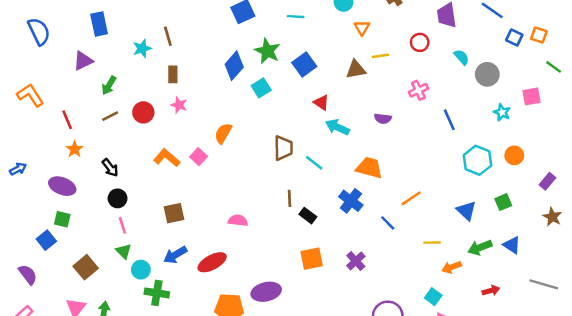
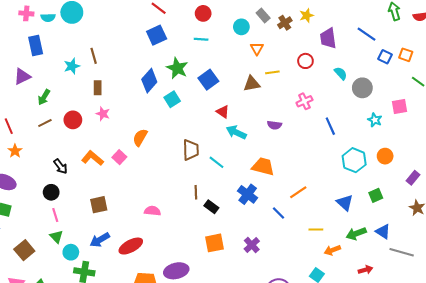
black arrow: (110, 168) -> (60, 166), moved
gray line: (544, 284) -> (402, 252), moved

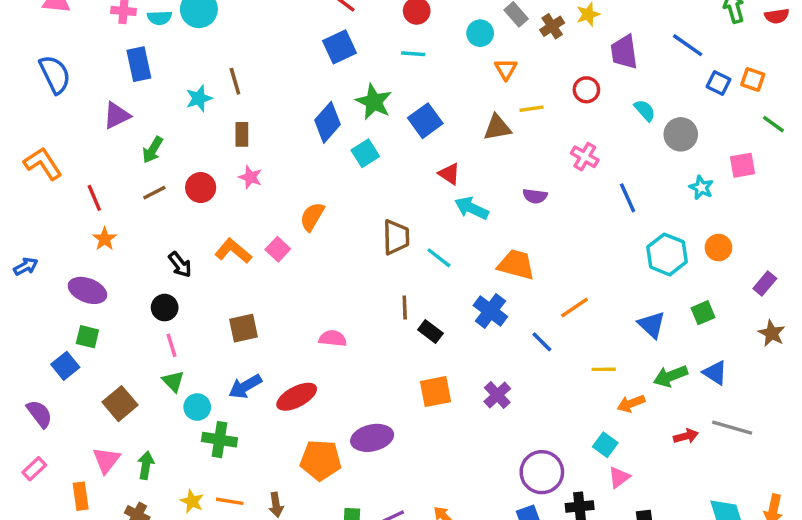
pink cross: (304, 101) -> (585, 157), turned -35
gray line: (402, 252) -> (732, 428), moved

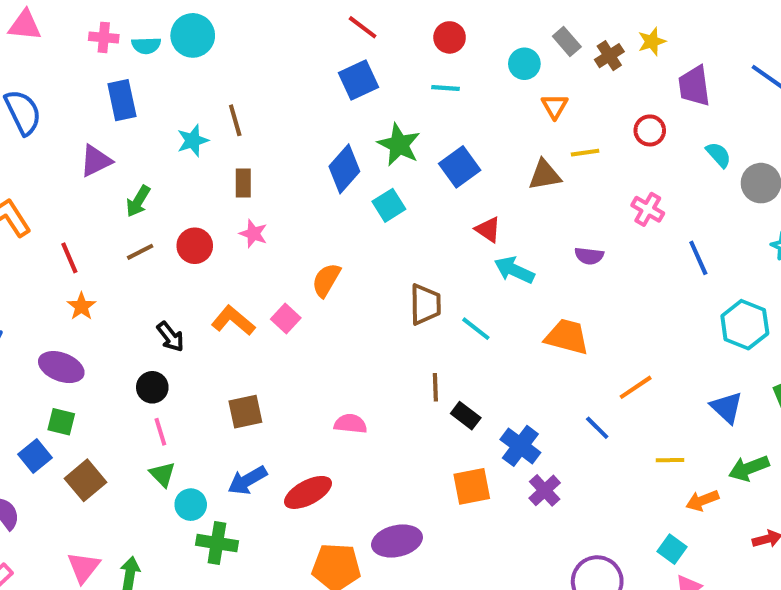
blue cross: (490, 311) -> (520, 446), moved
brown square: (120, 404) -> (86, 480), moved

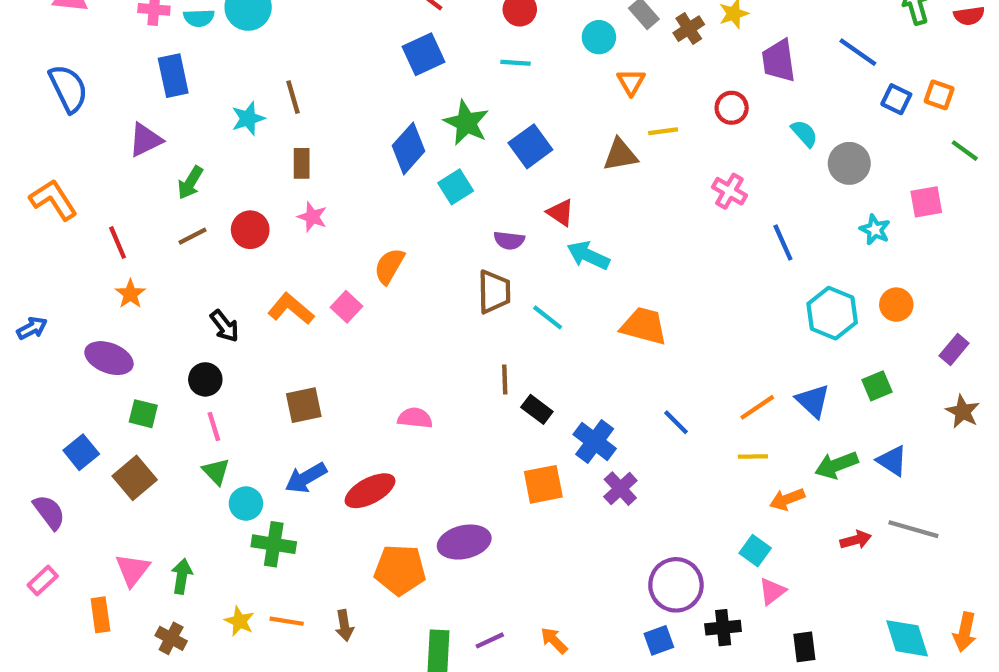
purple semicircle: (589, 256) -> (509, 240), moved
orange line: (636, 387) -> (757, 407), moved
green square: (61, 422) -> (143, 414), moved

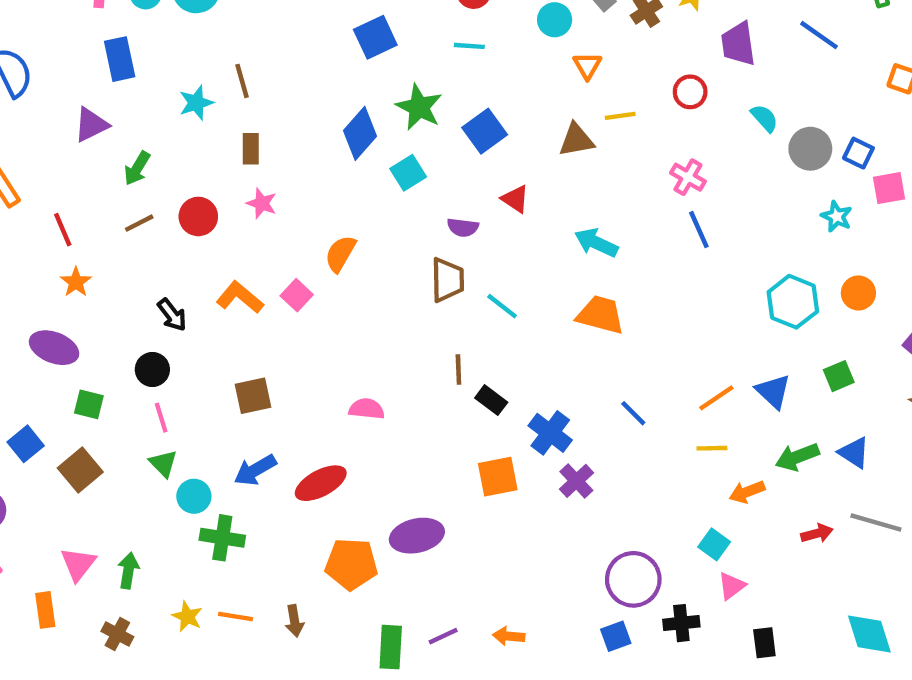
blue square: (896, 99) -> (858, 153), moved
blue line: (783, 243) -> (699, 230), moved
cyan arrow: (588, 255) -> (596, 243), moved
orange arrow: (554, 640) -> (509, 636), turned -40

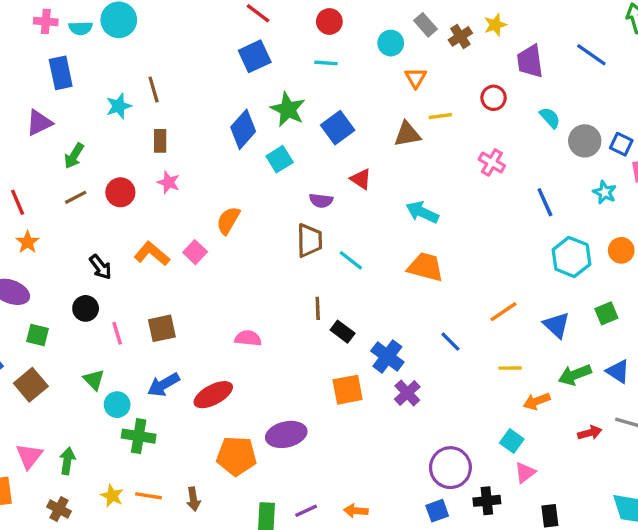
blue line: (699, 230) -> (545, 202), moved
orange line: (716, 398) -> (503, 312), moved
pink line: (161, 418) -> (117, 333), moved

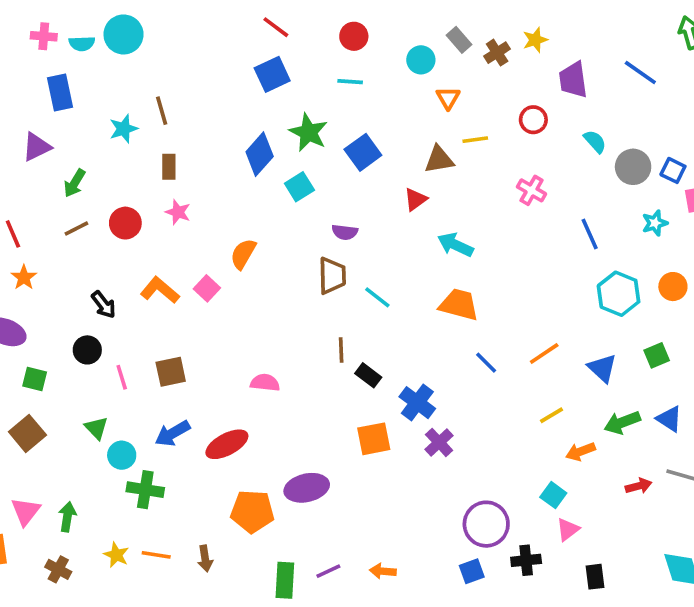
red triangle: (361, 179) -> (415, 199), moved, turned 50
cyan star: (605, 192) -> (655, 223), turned 30
blue line: (450, 342) -> (486, 363), moved
yellow line: (510, 368) -> (551, 415), turned -30

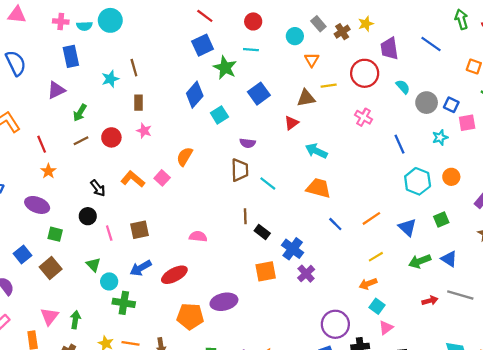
red circle: (533, 120) -> (365, 73), size x1.6
green star: (308, 132) -> (225, 68), moved
orange arrow: (580, 452) -> (368, 284), moved

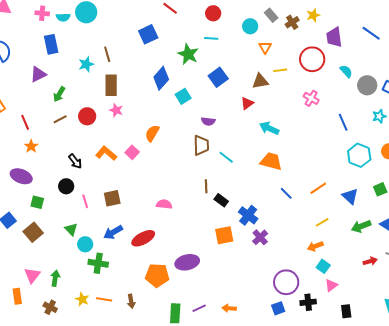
blue square: (203, 45) -> (148, 34), moved
brown rectangle: (138, 103) -> (111, 85), size x1.5

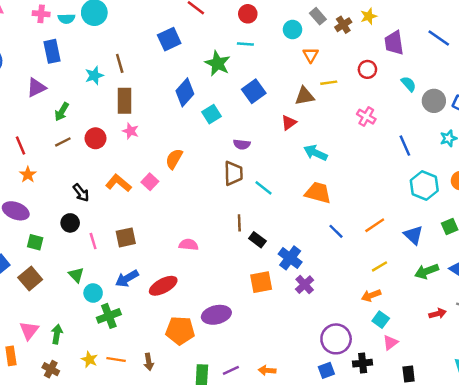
red circle: (312, 59) -> (367, 69), size x0.6
green cross: (98, 263) -> (109, 316), turned -30

